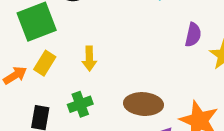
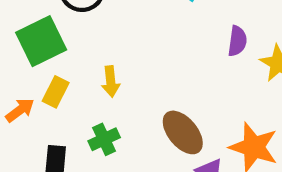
brown ellipse: (143, 104) -> (183, 132), turned 51

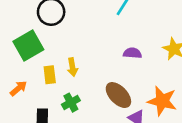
purple semicircle: (237, 41) -> (132, 53), moved, turned -90
yellow rectangle: (56, 92) -> (50, 75), moved, turned -30

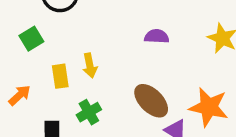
green square: (28, 46) -> (31, 39), size x0.6
purple semicircle: (132, 53) -> (157, 36), moved

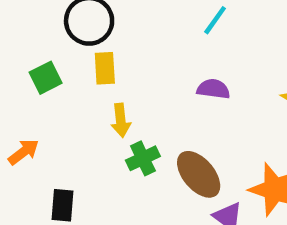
yellow rectangle: (60, 76) -> (105, 68), moved
green cross: (89, 112) -> (143, 158), moved

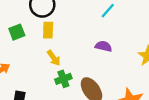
yellow arrow: (121, 120) -> (54, 58), turned -35

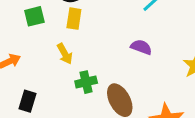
yellow arrow: (54, 58) -> (65, 54), moved

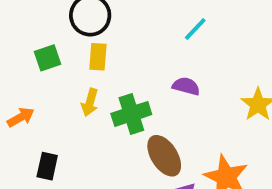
yellow arrow: (65, 54) -> (90, 102), turned 50
green cross: (86, 82) -> (131, 114), moved, size x1.4

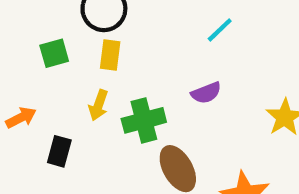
purple semicircle: (186, 86) -> (206, 93), turned 140
black rectangle: (47, 166) -> (59, 151), moved

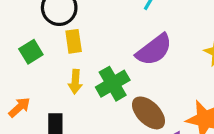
purple semicircle: (206, 93) -> (154, 50), size x1.6

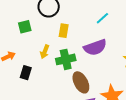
yellow rectangle: (74, 41) -> (64, 31), moved

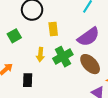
brown ellipse: (81, 82) -> (90, 64), moved

